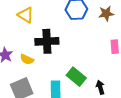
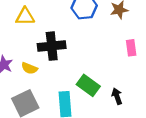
yellow triangle: (26, 15) -> (25, 17), turned -30

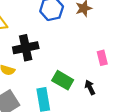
pink rectangle: (131, 48) -> (102, 58), moved

